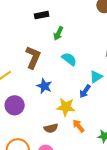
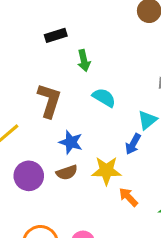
green arrow: (58, 33) -> (84, 61), turned -32
brown semicircle: (51, 128) -> (67, 172), moved

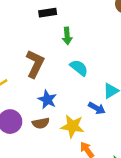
blue arrow: (133, 144) -> (97, 108), turned -98

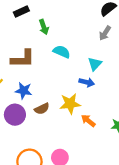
brown L-shape: (35, 64) -> (23, 59), turned 80
blue star: (47, 100) -> (24, 91), moved

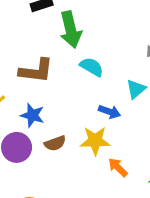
green arrow: (44, 27) -> (71, 30), size x1.6
blue arrow: (87, 82) -> (109, 112), moved

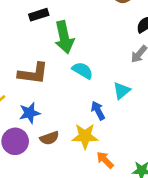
blue arrow: (109, 112) -> (98, 111), turned -138
blue star: (32, 115) -> (29, 113), turned -30

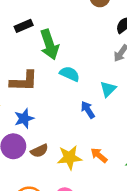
yellow star: (85, 136) -> (69, 157), moved
brown semicircle: (49, 138) -> (39, 151), moved

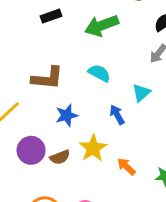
green arrow: (49, 44) -> (102, 26), moved, turned 84
blue star: (24, 118) -> (67, 115), moved
yellow star: (69, 157) -> (93, 148), moved, turned -30

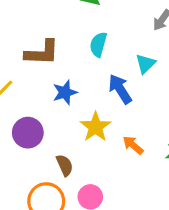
cyan semicircle: (99, 73) -> (98, 44), turned -100
blue arrow: (117, 115) -> (120, 89), size x1.4
brown semicircle: (60, 157) -> (65, 165), moved, turned -90

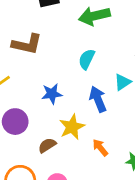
brown L-shape: (42, 53) -> (27, 44), moved
brown semicircle: (65, 165) -> (47, 145), moved, turned -108

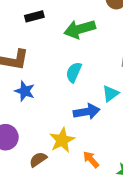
blue star: (52, 94) -> (25, 91), moved, turned 30
blue arrow: (98, 99) -> (87, 112), turned 105

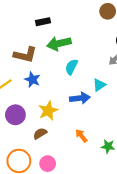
green arrow: (80, 29) -> (59, 43), moved
yellow star: (62, 140) -> (48, 111), moved

